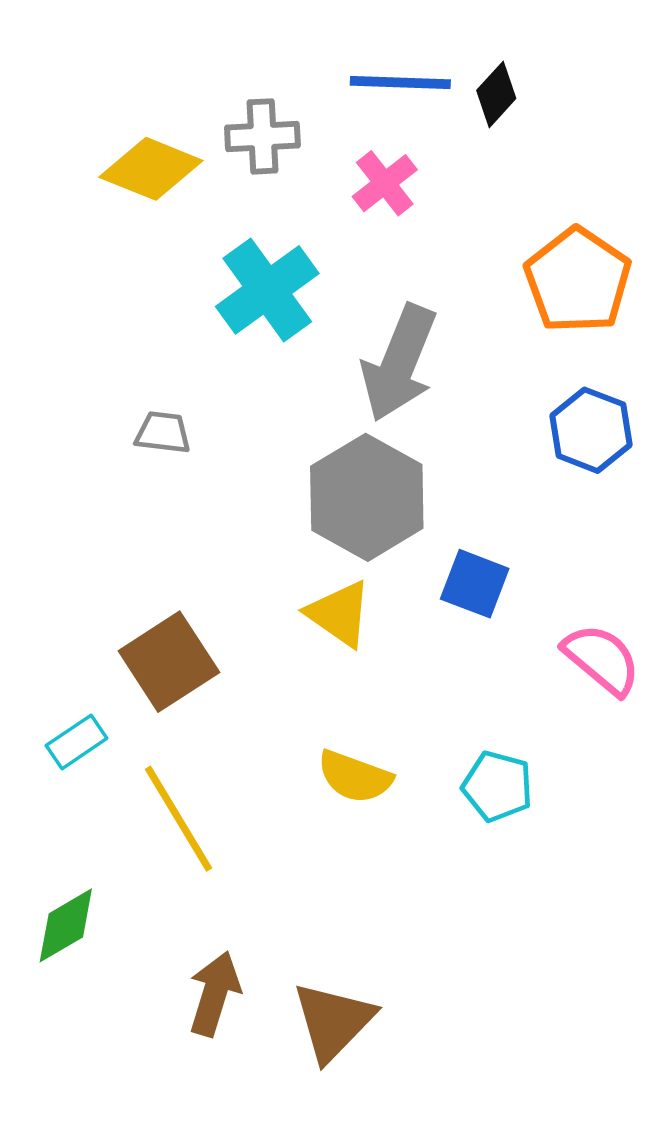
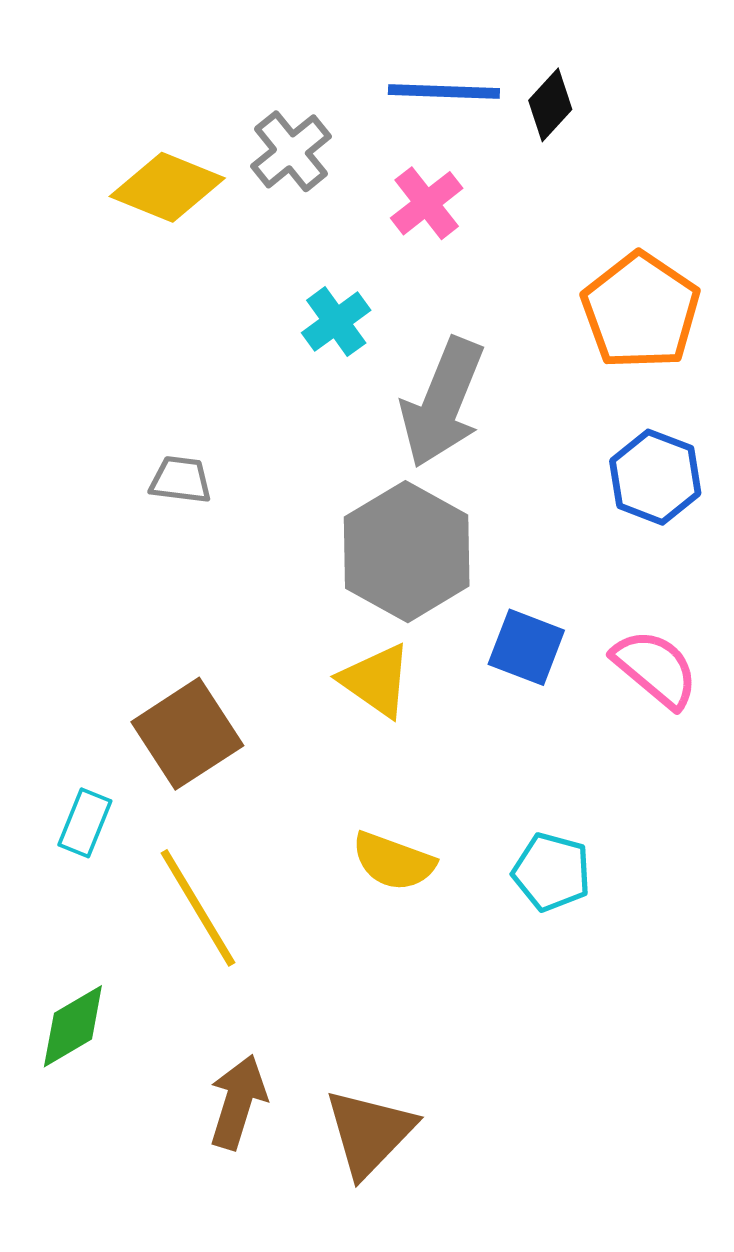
gray cross: (262, 136) -> (291, 151), turned -36
cyan cross: (267, 290) -> (336, 322), moved, size x0.6
pink semicircle: (602, 659) -> (655, 669), moved
cyan rectangle: (77, 742) -> (85, 823), turned -34

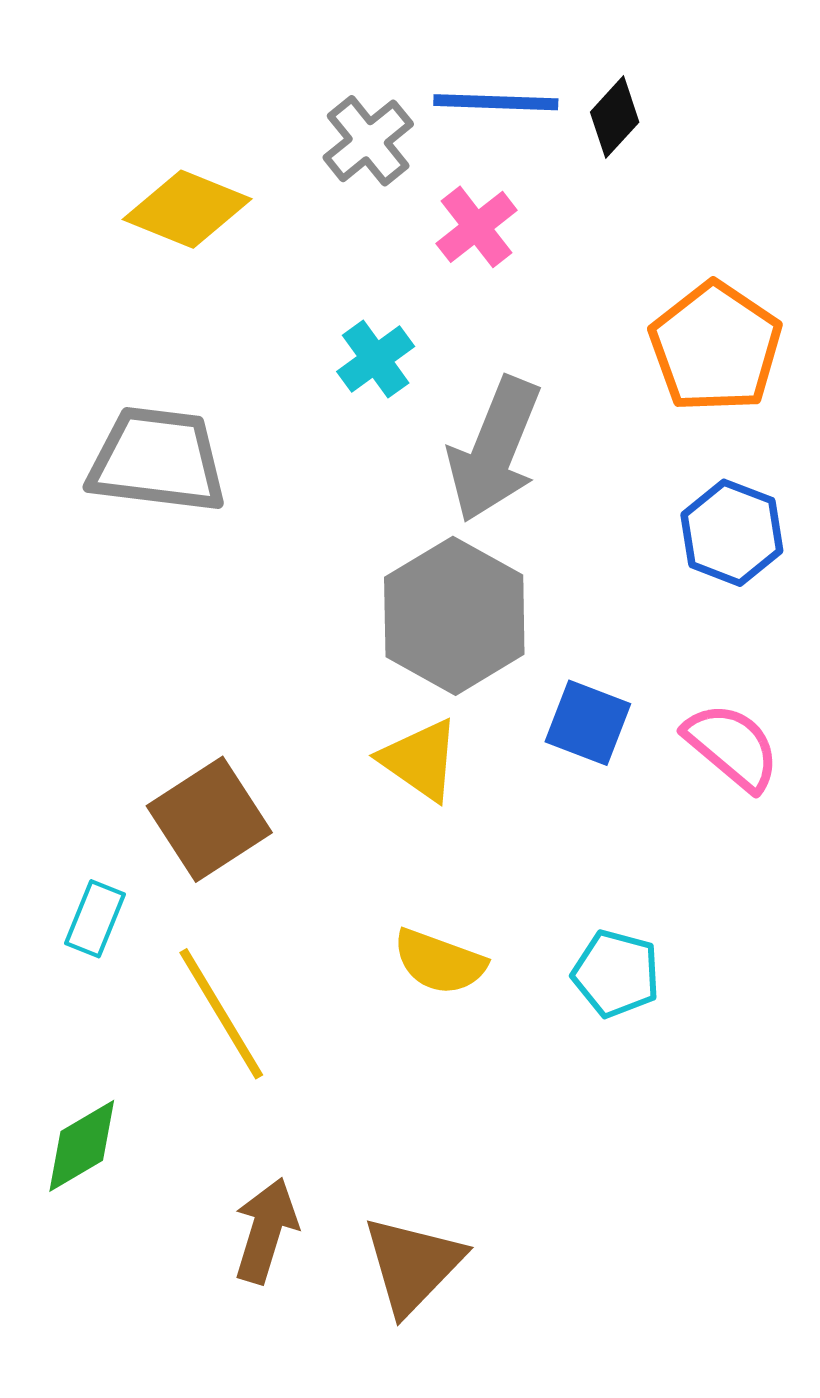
gray cross: (291, 151) -> (368, 141), moved
gray trapezoid: (181, 480) -> (157, 460), moved, size x2.0

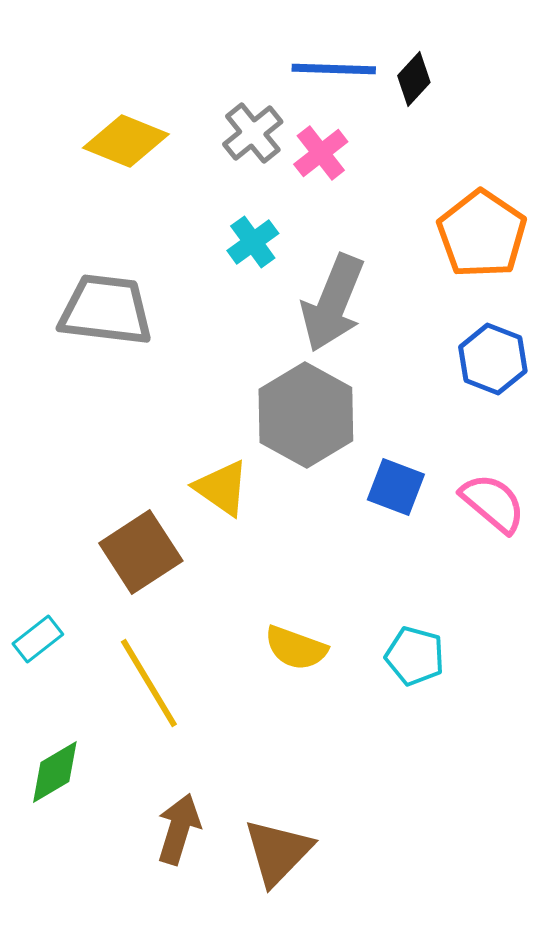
gray cross: (368, 141) -> (253, 133), moved
yellow triangle: (420, 760) -> (222, 488), moved
cyan rectangle: (95, 919) -> (38, 639), moved, turned 30

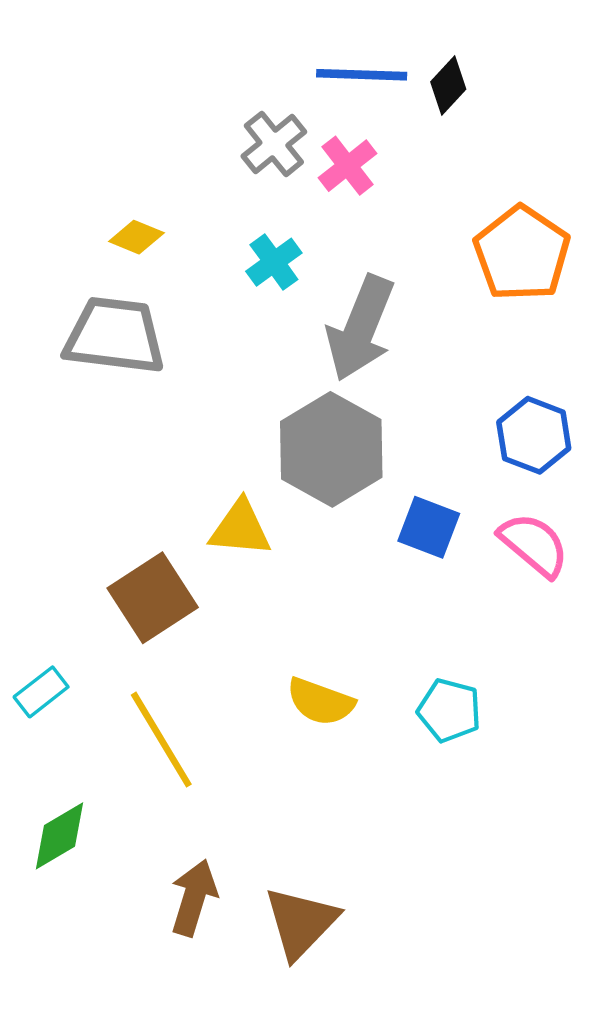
yellow diamond: (126, 141) -> (136, 237), moved, size x0.6
blue hexagon: (493, 359) -> (534, 435), moved
yellow triangle: (222, 488) -> (240, 528), turned -30

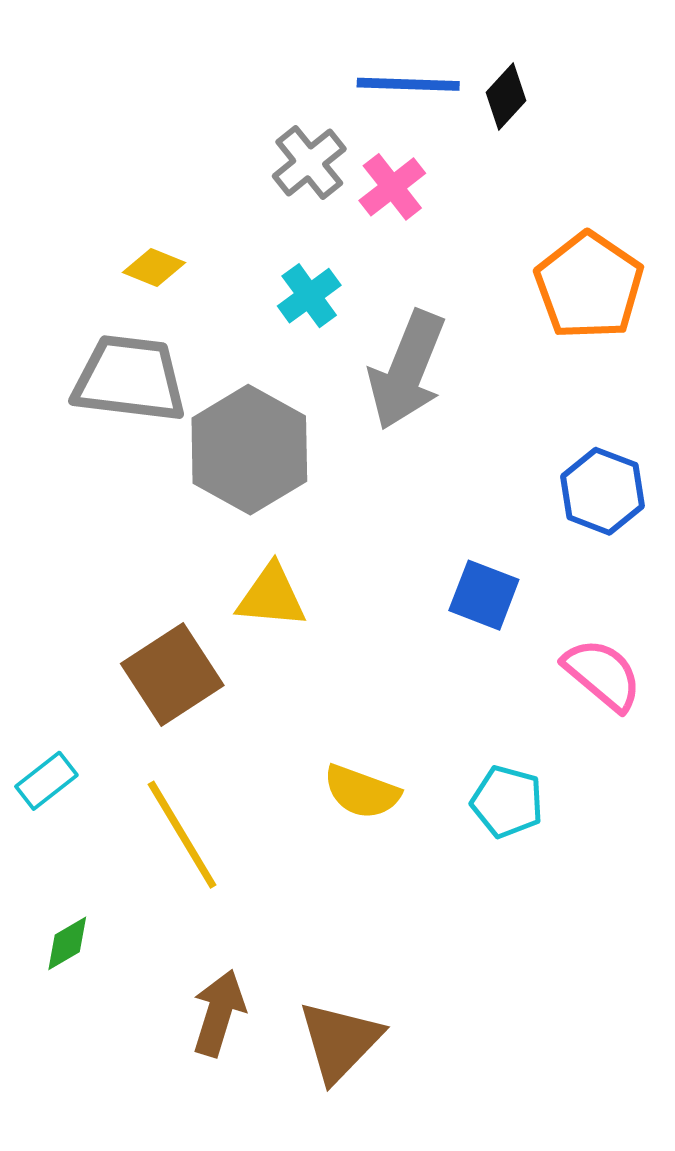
gray hexagon: (331, 449) -> (249, 450), moved
pink semicircle: (534, 545) -> (602, 674), moved
green diamond: (59, 836) -> (67, 943), size x0.7

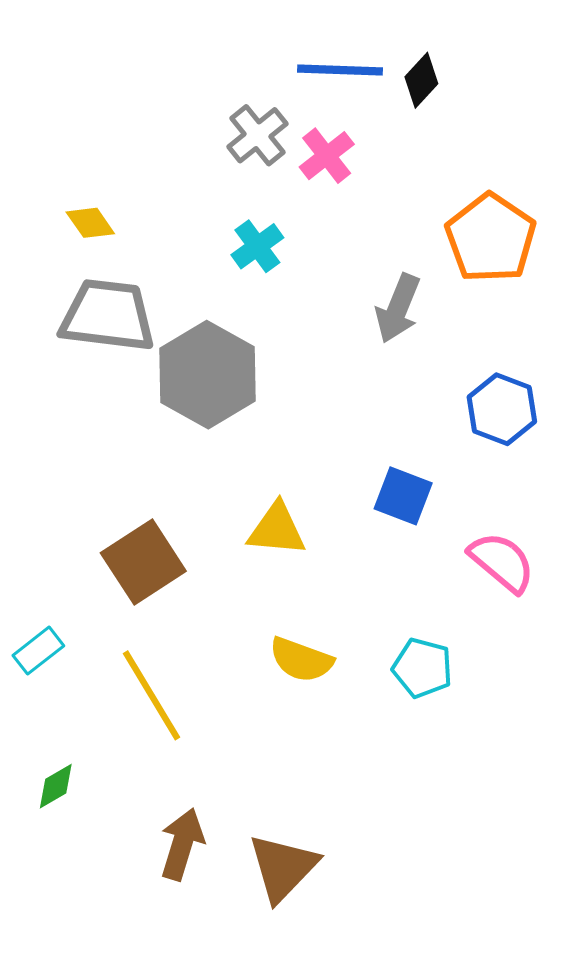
yellow diamond: (154, 268) -> (90, 223), moved, turned 33
gray arrow: (407, 370) -> (398, 308), moved, size x0.7
yellow triangle: (271, 596) -> (277, 529), moved

